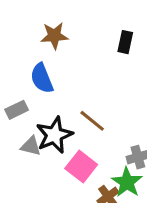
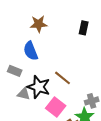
gray rectangle: (17, 110) -> (15, 71), turned 48
black star: (54, 135) -> (39, 87), turned -30

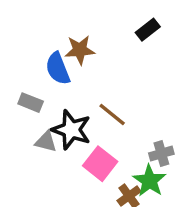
brown star: (39, 24) -> (80, 50), moved
black rectangle: (84, 28) -> (148, 30), turned 40

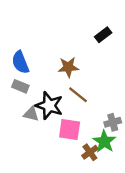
brown star: (80, 50) -> (68, 67), moved
blue semicircle: (58, 69) -> (20, 62), moved
pink square: (100, 164) -> (70, 129), turned -30

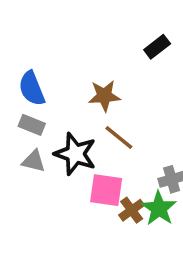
gray triangle: (31, 114) -> (34, 161), moved
brown cross: (90, 152) -> (132, 210), moved

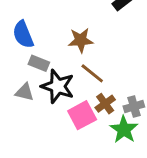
gray rectangle: (32, 125) -> (39, 63), moved
pink square: (106, 190) -> (82, 115), turned -36
brown cross: (132, 210) -> (105, 104), moved

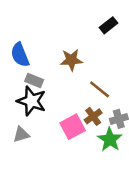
brown line: (92, 73) -> (100, 89), moved
black star: (58, 86) -> (32, 101), moved
gray triangle: (25, 92) -> (21, 134), moved, turned -30

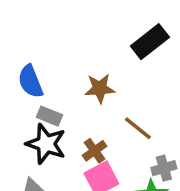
black rectangle: (109, 25) -> (150, 42), size x1.5
brown cross: (93, 116) -> (95, 151), moved

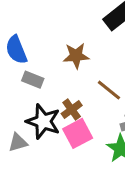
black star: (46, 144) -> (43, 121), moved

